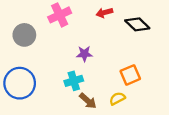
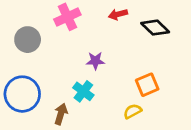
cyan cross: (74, 81) -> (83, 91), turned -36
brown arrow: (88, 101) -> (61, 114), moved, turned -114

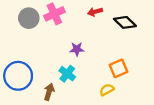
gray circle: (28, 40) -> (29, 18), moved

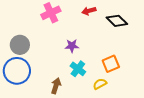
gray circle: (29, 18) -> (20, 45), moved
cyan cross: (67, 74) -> (78, 69), moved
brown arrow: (49, 92) -> (56, 86), moved

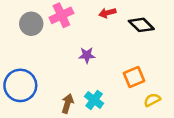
gray circle: (20, 45) -> (31, 24), moved
cyan cross: (78, 69) -> (94, 100), moved
yellow semicircle: (100, 84) -> (152, 100), moved

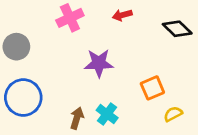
gray circle: (31, 24) -> (16, 47), moved
black diamond: (141, 25) -> (177, 29), moved
purple star: (87, 55) -> (99, 63), size x1.5

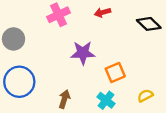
orange square: (152, 88) -> (115, 72), moved
cyan cross: (107, 114) -> (106, 100), moved

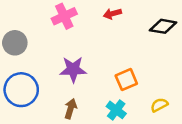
black diamond: (149, 24) -> (163, 26), turned -35
purple star: (83, 53) -> (73, 69), moved

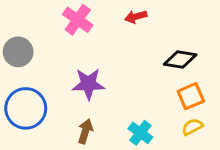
pink cross: (64, 16) -> (78, 20), turned -30
black diamond: (163, 26) -> (180, 59), moved
orange square: (126, 80) -> (191, 96), moved

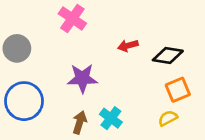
red arrow: (136, 17) -> (128, 46), moved
yellow semicircle: (192, 127) -> (168, 118), moved
cyan cross: (140, 133) -> (111, 118), moved

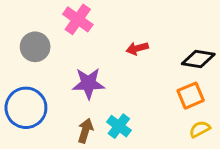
gray circle: (17, 48) -> (35, 47), moved
black diamond: (168, 56) -> (198, 59), moved
yellow semicircle: (168, 118) -> (200, 129), moved

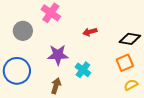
cyan cross: (119, 126) -> (83, 70), moved

